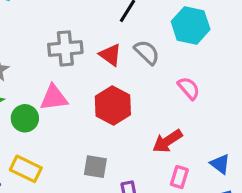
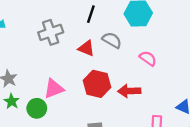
gray cross: (65, 48) -> (51, 32), moved
red arrow: (167, 141) -> (129, 91), moved, turned 45

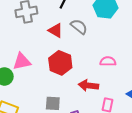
pink semicircle: (148, 58) -> (108, 61), moved, turned -42
red arrow: (129, 91) -> (88, 85), moved

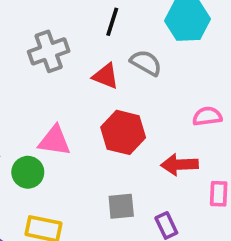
pink triangle: (22, 61) -> (54, 141), turned 30

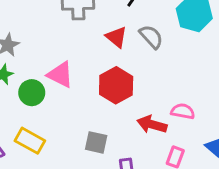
pink semicircle: (207, 116) -> (183, 111), moved

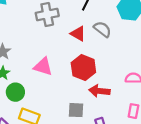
green circle: (32, 93) -> (15, 92), moved
red arrow: (152, 124) -> (99, 91), moved

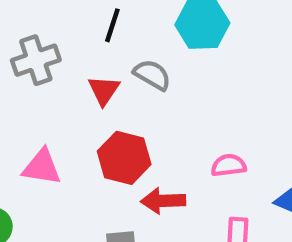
red triangle: (78, 34) -> (104, 90), turned 42

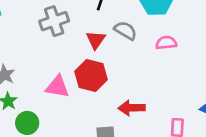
red hexagon: (124, 158) -> (91, 76), moved
pink semicircle: (229, 165) -> (166, 43), moved

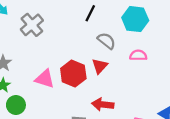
gray cross: (54, 21) -> (32, 25), moved, turned -30
red triangle: (96, 40) -> (100, 66), moved

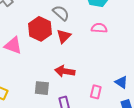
gray semicircle: (106, 41) -> (61, 13), moved
red hexagon: (73, 74) -> (40, 29), moved

